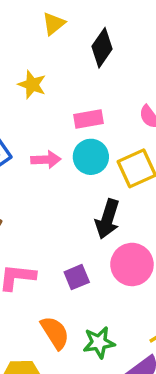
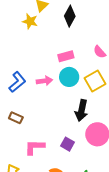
yellow star: (32, 85) -> (30, 21), moved
purple square: (77, 277) -> (67, 144), turned -32

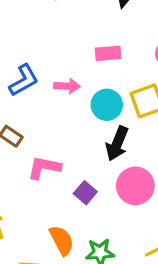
cyan circle: (69, 77) -> (107, 105), moved
pink L-shape: (35, 147) -> (44, 168), moved

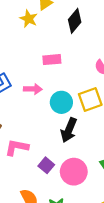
pink rectangle: (108, 53) -> (52, 60), moved
pink circle: (135, 186) -> (74, 172), moved

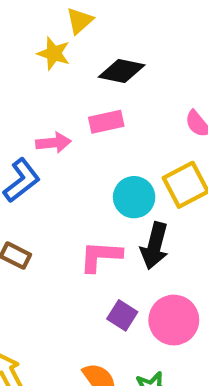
black diamond: (75, 21) -> (122, 71), moved, turned 70
pink arrow: (33, 89) -> (53, 143), moved
pink L-shape: (17, 147) -> (101, 256), moved

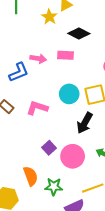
black arrow: (155, 246) -> (85, 123), moved
pink L-shape: (101, 256) -> (37, 108), moved

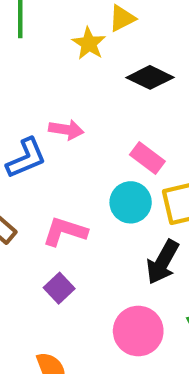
pink rectangle: (65, 55) -> (147, 158), moved, turned 35
purple square: (49, 148) -> (59, 288), moved

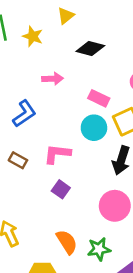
yellow star: (89, 43) -> (33, 36), moved
pink arrow: (66, 130) -> (53, 79), moved

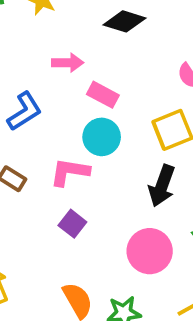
pink rectangle: (99, 98) -> (103, 95), moved
cyan circle: (94, 128) -> (102, 137), moved

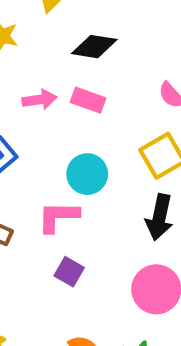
pink rectangle: (103, 95) -> (88, 100), moved

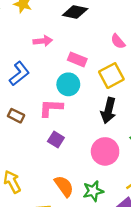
pink rectangle: (88, 100) -> (77, 59), moved

